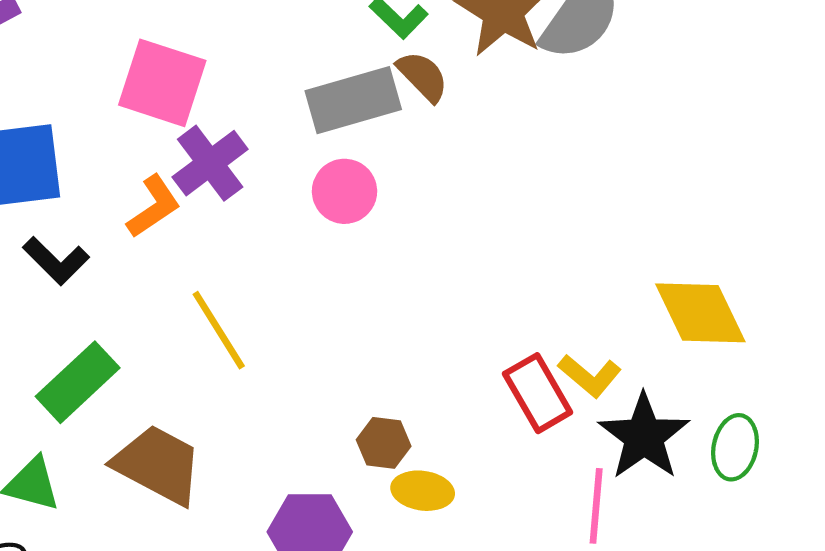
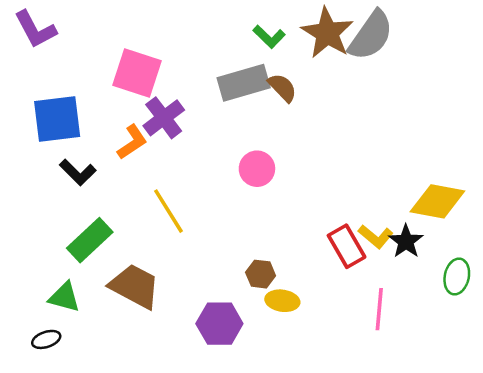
brown semicircle: (423, 76) -> (282, 88), moved
pink circle: (345, 191) -> (257, 169), moved
yellow diamond: (700, 313) -> (437, 201), turned -54
black star: (644, 436) -> (406, 241), moved, size x0.7

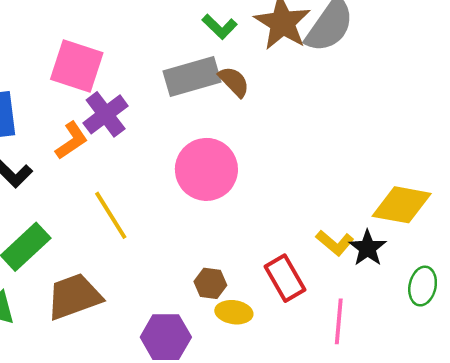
pink circle: (257, 169) -> (206, 169), size x1.6
red rectangle: (347, 246) -> (285, 278), moved
brown trapezoid: (135, 286) -> (74, 296), turned -48

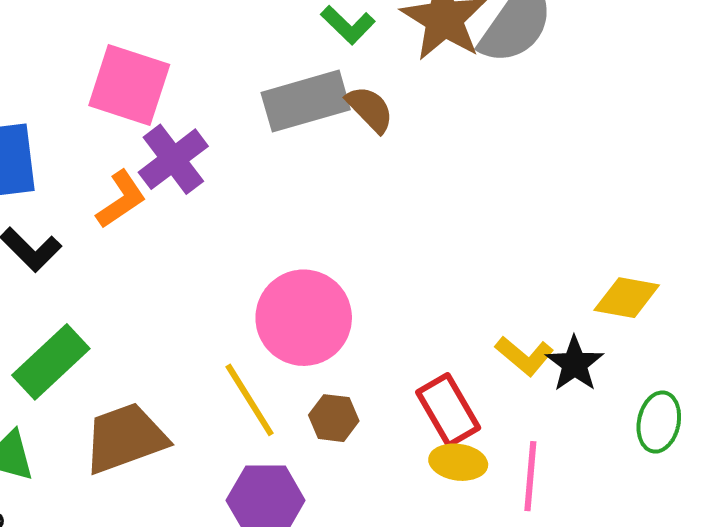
pink circle: (206, 169) -> (304, 318), moved
yellow diamond: (402, 205) -> (627, 298), size x0.7
yellow line: (111, 215) -> (250, 400), moved
yellow ellipse: (234, 312) -> (458, 462), moved

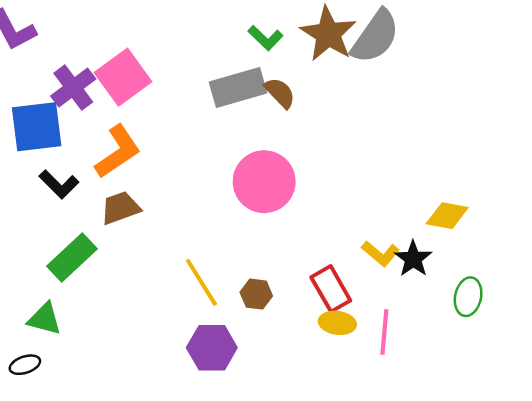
pink square: (129, 85) -> (123, 77), turned 36
purple cross: (173, 159) -> (73, 88), moved
orange L-shape: (121, 199) -> (118, 152), size x1.4
pink circle: (304, 318) -> (264, 182), moved
brown trapezoid: (125, 438) -> (120, 208), moved, size x0.7

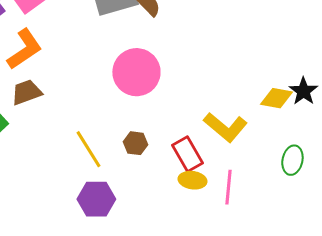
yellow L-shape: (380, 254) -> (225, 127), size x1.5
black star: (413, 259) -> (303, 91), moved
brown hexagon: (256, 294) -> (135, 143), moved

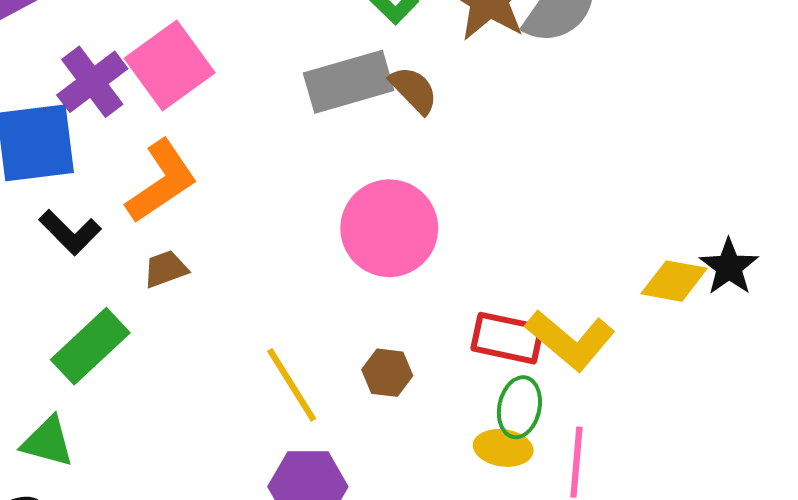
brown trapezoid: (26, 92) -> (166, 269), size x0.7
red rectangle: (187, 154) -> (507, 338), moved, turned -48
green ellipse: (292, 160) -> (519, 407), moved

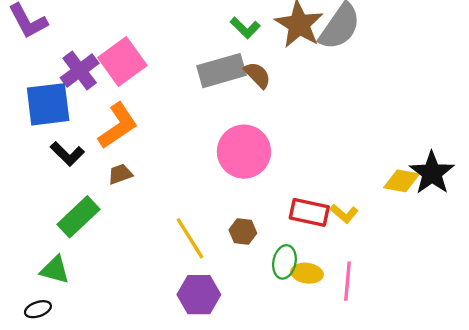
black star: (729, 267) -> (432, 173), size x1.4
yellow L-shape: (570, 340) -> (344, 213), size x0.6
green ellipse: (519, 407) -> (284, 262), moved

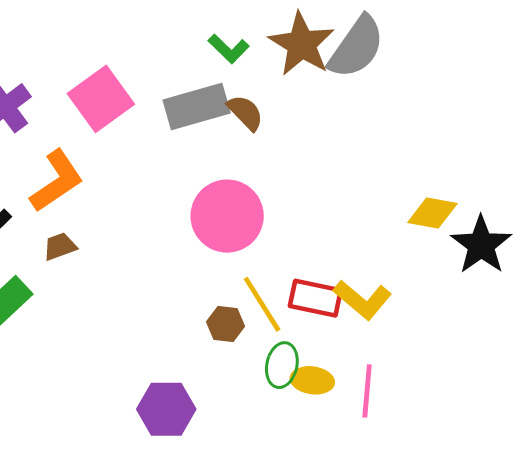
pink square: (122, 62) -> (101, 99), moved
yellow diamond: (402, 181) -> (432, 213), moved
yellow L-shape: (344, 213) -> (362, 300), size x1.5
yellow line: (190, 238) -> (262, 304), moved

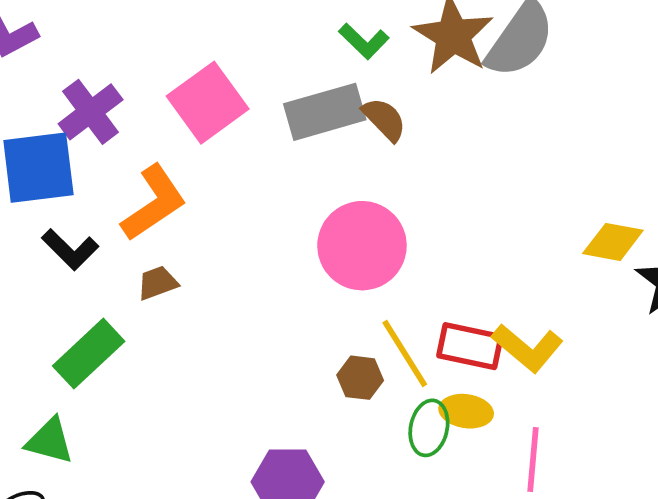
yellow ellipse: (312, 380) -> (466, 411), moved

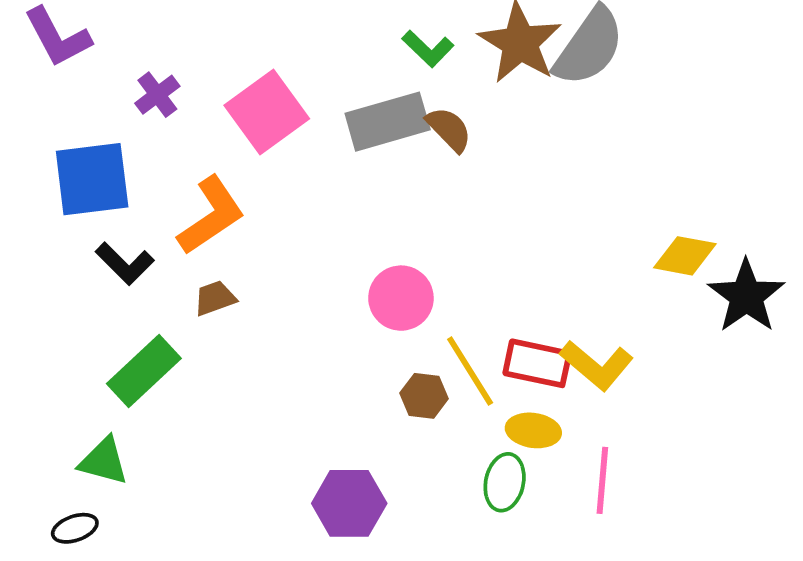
purple cross: (91, 112) -> (157, 95), moved, size x0.7
pink circle: (362, 246) -> (401, 298), moved, size x0.7
green ellipse: (429, 428) -> (505, 482), moved

